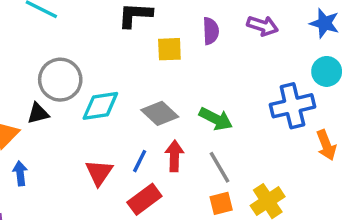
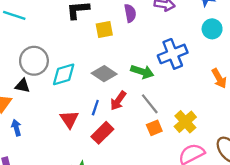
blue cross: (292, 106) -> (173, 54), moved
black triangle: (38, 113) -> (22, 86), turned 35
red arrow: (174, 156) -> (118, 101), turned -138

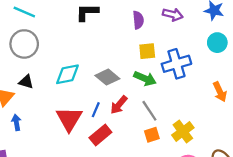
yellow square: (104, 29) -> (147, 51), moved
gray circle: (34, 61) -> (24, 44), moved
red triangle: (69, 119) -> (69, 119), size x1.4

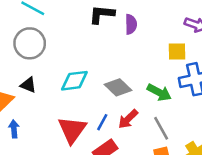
purple semicircle: (138, 20) -> (131, 24), moved
yellow square: (147, 51) -> (177, 52), moved

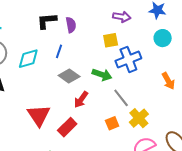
cyan diamond: (74, 81) -> (28, 59), moved
blue line: (102, 122) -> (59, 51), moved
gray line: (161, 128) -> (121, 98), moved

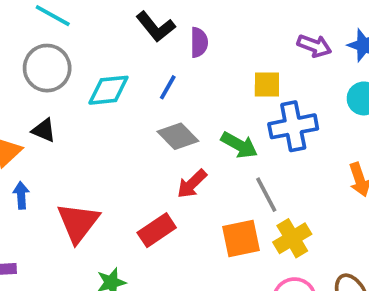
purple arrow: (122, 17) -> (314, 46), moved
black L-shape: (47, 21) -> (156, 27), turned -135
red triangle: (39, 115) -> (78, 223), moved
orange square: (112, 123) -> (241, 238), size x1.5

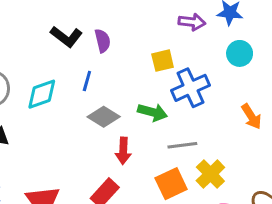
red arrow: (192, 184) -> (123, 151), turned -30
gray line: (266, 195) -> (182, 145), turned -56

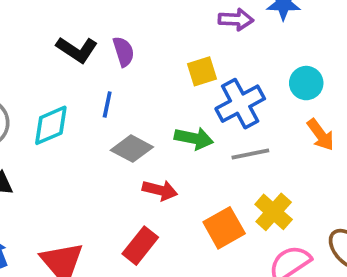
cyan circle: (240, 53) -> (306, 83), moved
gray line: (182, 145) -> (250, 154), moved
red arrow: (123, 151) -> (160, 190), turned -75

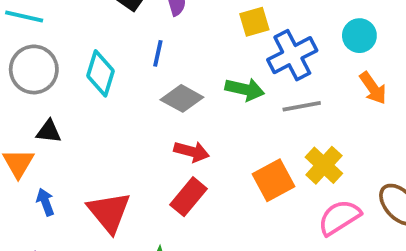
cyan diamond: (51, 125) -> (100, 73), turned -51
red arrow: (160, 190) -> (192, 151), moved

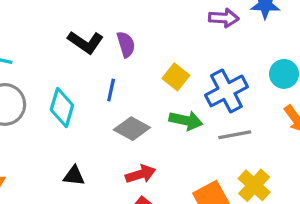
yellow square: (254, 22) -> (176, 77), moved, turned -35
black triangle: (49, 131) -> (74, 176), moved
red arrow: (192, 151) -> (141, 174), turned -32

